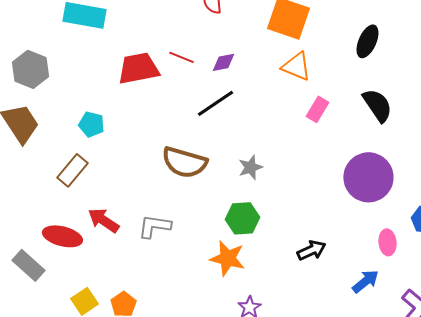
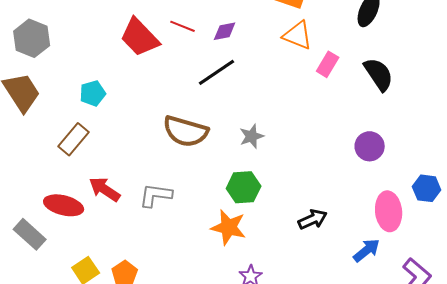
red trapezoid: (138, 68) -> (140, 37), turned -123
pink rectangle: (317, 109) -> (328, 64), moved
cyan pentagon: (91, 124) -> (93, 93), turned -30
purple circle: (368, 177) -> (370, 146), size x0.6
pink ellipse: (387, 242) -> (389, 211), size x1.5

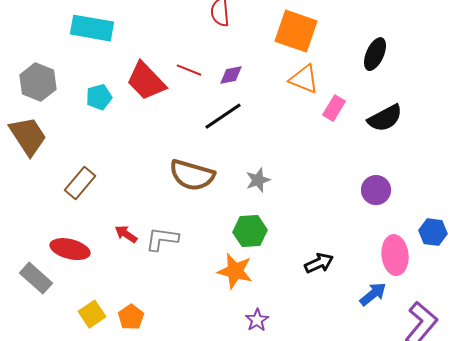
black semicircle: (379, 74) -> (385, 118), turned 96
cyan pentagon: (93, 93) -> (99, 97), moved
red arrow: (105, 189) -> (126, 234), moved, size x0.7

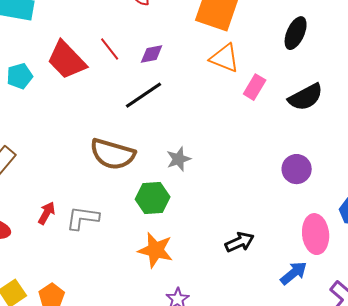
red line: (189, 70) -> (110, 49), turned 30
green hexagon: (250, 231) -> (153, 198), moved
red arrow: (126, 234) -> (47, 213), turned 85

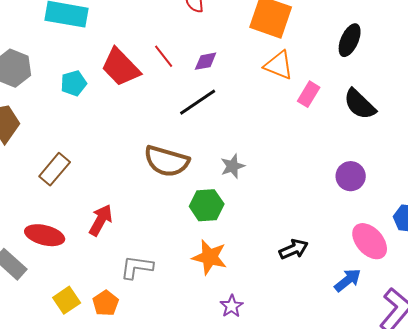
black semicircle: (306, 97) -> (360, 104), turned 72
red arrow: (47, 213) -> (101, 220), size x1.4
gray L-shape: (83, 218) -> (137, 267), moved
pink ellipse: (316, 234) -> (370, 241), turned -36

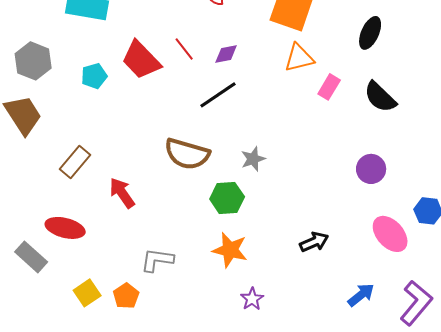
orange triangle: (279, 65) -> (299, 58), turned -36
red arrow: (101, 220) -> (122, 193), moved, turned -64
blue arrow: (348, 280) -> (361, 295), moved

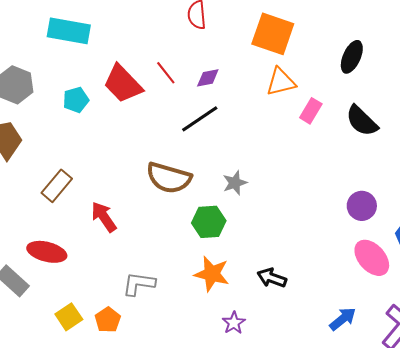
purple circle: (371, 169) -> (362, 206), moved
black arrow: (314, 242) -> (272, 278), moved, turned -136

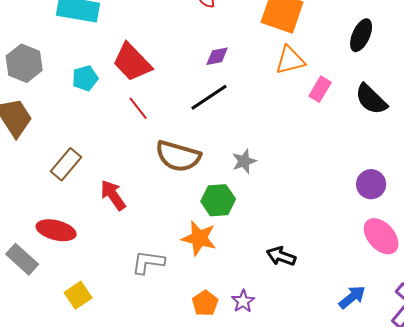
red line: (166, 73) -> (138, 108), moved
orange star: (212, 274) -> (199, 238), moved
orange pentagon: (108, 320) -> (205, 303), moved

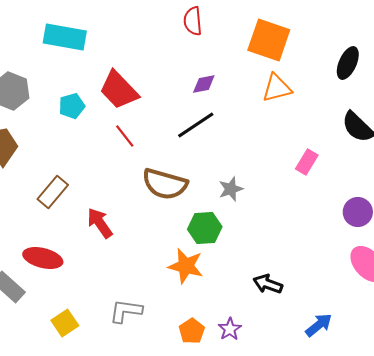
pink rectangle: (320, 89) -> (307, 162), moved
gray L-shape: (148, 262) -> (126, 311), moved
blue arrow: (352, 297) -> (319, 325), moved

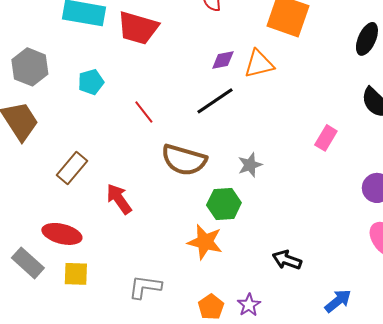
orange triangle: (277, 88) -> (259, 64), moved
red trapezoid: (119, 90) -> (138, 28), moved, turned -30
yellow square: (65, 323) -> (76, 274), moved, turned 36

